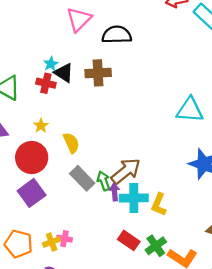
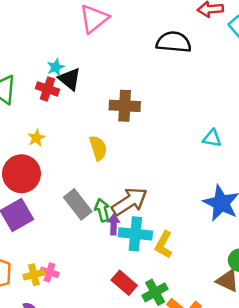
black semicircle: (117, 35) -> (174, 42), moved
brown cross: (98, 73) -> (125, 106), moved
cyan triangle: (190, 110) -> (212, 138), size x0.6
yellow semicircle: (71, 143) -> (98, 148), moved

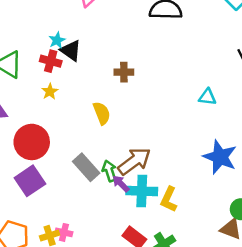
brown cross: (125, 106) -> (124, 72), size x0.7
yellow star: (36, 138) -> (50, 91), moved
purple arrow: (114, 224) -> (121, 184), turned -42

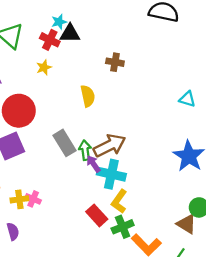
black triangle: (71, 51) -> (70, 33), turned -45
yellow L-shape: (169, 199) -> (119, 201), moved

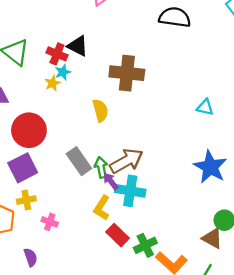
cyan star: (59, 22) -> (63, 72), moved
black triangle: (70, 33) -> (78, 46), turned 30
brown cross: (115, 62) -> (127, 73), size x1.8
yellow cross: (19, 199) -> (26, 200), moved
yellow L-shape: (119, 201) -> (102, 208), moved

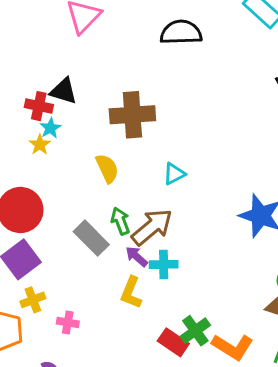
cyan triangle: (205, 107) -> (174, 174), moved, turned -30
green arrow: (101, 167) -> (120, 221), moved
cyan cross: (130, 191) -> (164, 264), size x0.7
red rectangle: (118, 235) -> (173, 342), moved

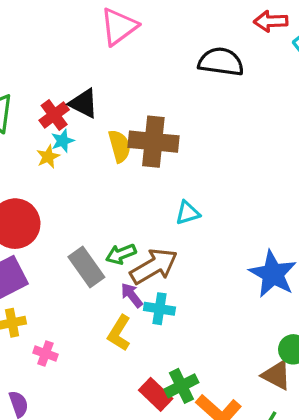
red cross: (39, 106) -> (54, 115), turned 32
yellow semicircle: (107, 168) -> (119, 146), moved
green arrow: (120, 221) -> (121, 254), turned -100

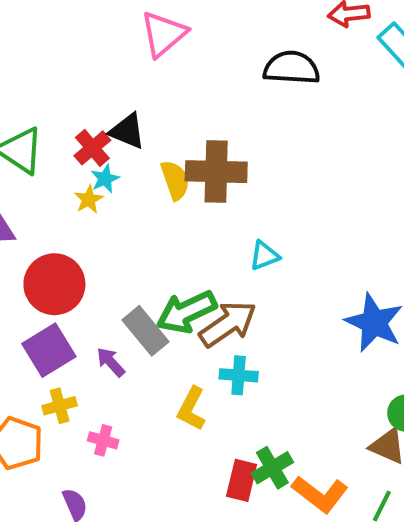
green arrow: (121, 254) -> (187, 312), size x1.6
purple arrow: (132, 295) -> (111, 362), moved
red rectangle: (156, 394) -> (242, 480), turned 64

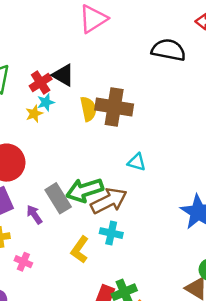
cyan triangle: (264, 256) -> (137, 162), turned 30

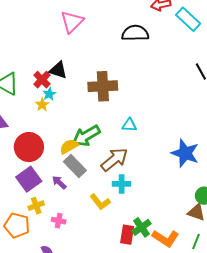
yellow semicircle: (88, 109) -> (69, 146), moved, turned -96
green arrow: (85, 190) -> (86, 136), moved
yellow L-shape: (80, 250) -> (100, 202), turned -60

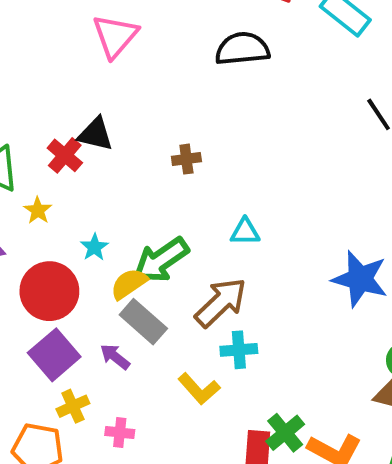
brown cross: (103, 86) -> (186, 159), size x0.5
cyan star: (49, 94) -> (94, 247), moved
yellow star: (42, 105) -> (38, 210), moved

